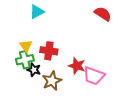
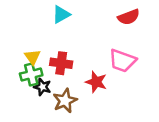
cyan triangle: (37, 12) -> (61, 14), moved
red semicircle: (103, 14) -> (129, 17), turned 126
pink trapezoid: (94, 76) -> (122, 61), moved

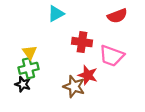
red cross: (61, 63) -> (82, 42), moved
black star: (42, 87) -> (23, 84), moved
brown star: (65, 101) -> (74, 86), moved, turned -30

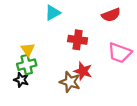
pink trapezoid: (112, 56) -> (120, 53), moved

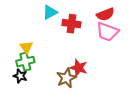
red cross: (78, 40) -> (72, 24), moved
pink trapezoid: (120, 53) -> (107, 32), moved
brown star: (70, 82) -> (66, 78), turned 30

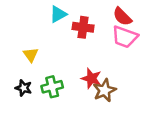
red semicircle: (105, 14) -> (122, 17), turned 66
green cross: (25, 62) -> (52, 87), moved
brown star: (66, 78) -> (104, 90), moved

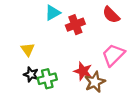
red cross: (83, 27) -> (75, 25), turned -30
pink trapezoid: (125, 37) -> (113, 55), moved, turned 115
black star: (24, 88) -> (31, 74), moved

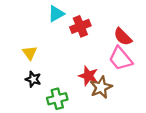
red semicircle: (111, 15) -> (123, 37), moved
pink trapezoid: (113, 55) -> (121, 59), turned -85
green cross: (47, 79) -> (57, 99), moved

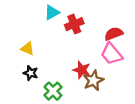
red semicircle: (123, 37) -> (114, 34), turned 114
yellow triangle: (30, 53) -> (27, 49), turned -32
green cross: (57, 99) -> (53, 91), turned -30

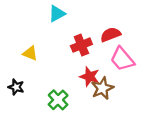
red cross: (74, 24) -> (81, 45), moved
red semicircle: (114, 34) -> (111, 35), moved
black star: (31, 73) -> (16, 87), moved

